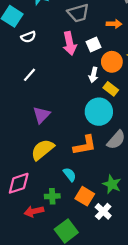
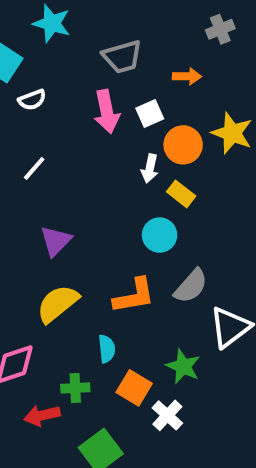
cyan circle: (99, 112) -> (160, 235), size x0.7
cyan semicircle: (70, 175) -> (107, 349), turned 32

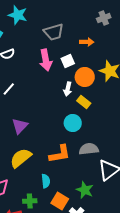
gray semicircle: (191, 286) -> (89, 149), turned -138

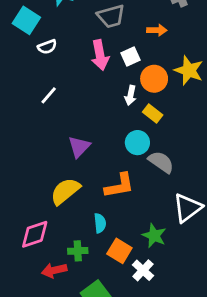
purple triangle: (20, 126) -> (79, 147), moved
gray semicircle: (89, 149) -> (161, 162), moved, turned 42

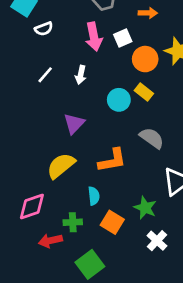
white arrow: (131, 95) -> (81, 75), moved
cyan circle: (137, 143) -> (119, 100), moved
white cross: (143, 270) -> (157, 241), moved

